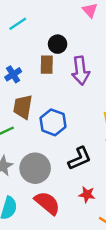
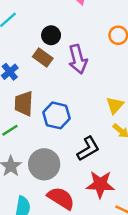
brown rectangle: (47, 65) -> (43, 58), turned -48
red star: (87, 194) -> (100, 184), size x1.6

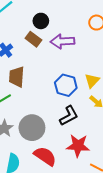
purple arrow: (78, 59) -> (62, 41), turned 100
blue hexagon: (56, 115) -> (66, 85), moved

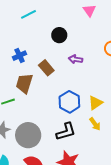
brown rectangle: (33, 39) -> (46, 68), moved
purple arrow: (62, 41) -> (76, 59), size x0.6

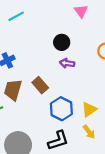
black circle: (59, 35) -> (62, 42), moved
brown rectangle: (46, 68) -> (40, 85), moved

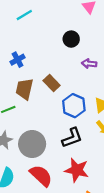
purple arrow: (67, 63) -> (89, 64), moved

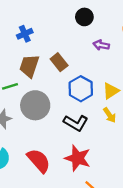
black L-shape: (72, 138) -> (76, 123), turned 45
gray circle: (32, 144) -> (35, 105), moved

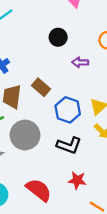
red star: (78, 158) -> (77, 180), size x0.7

